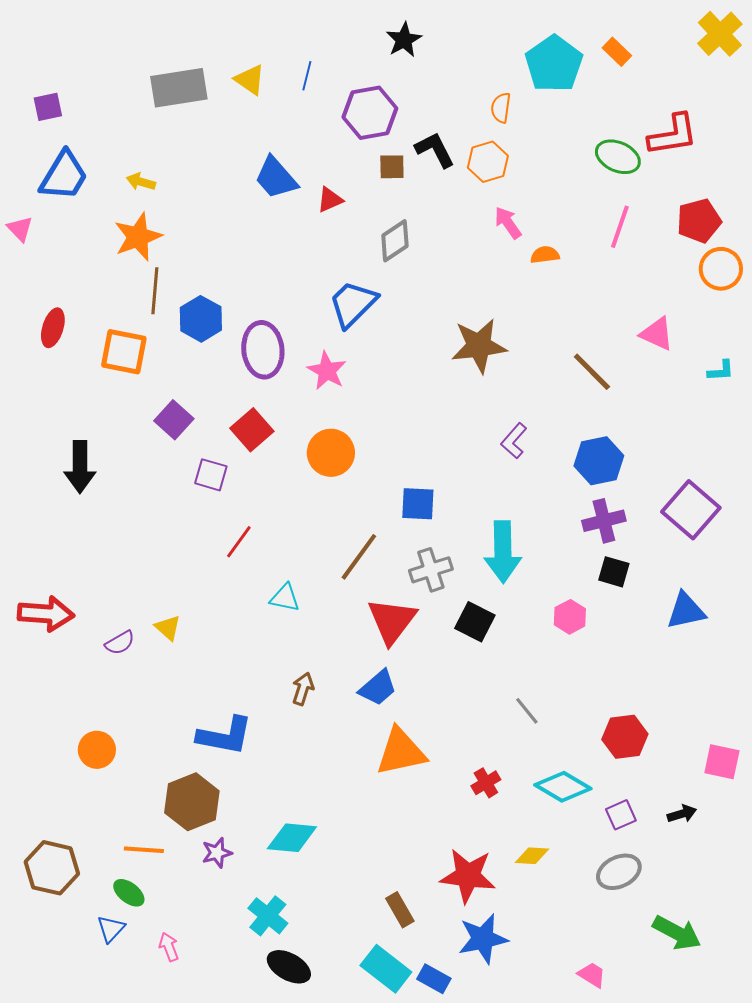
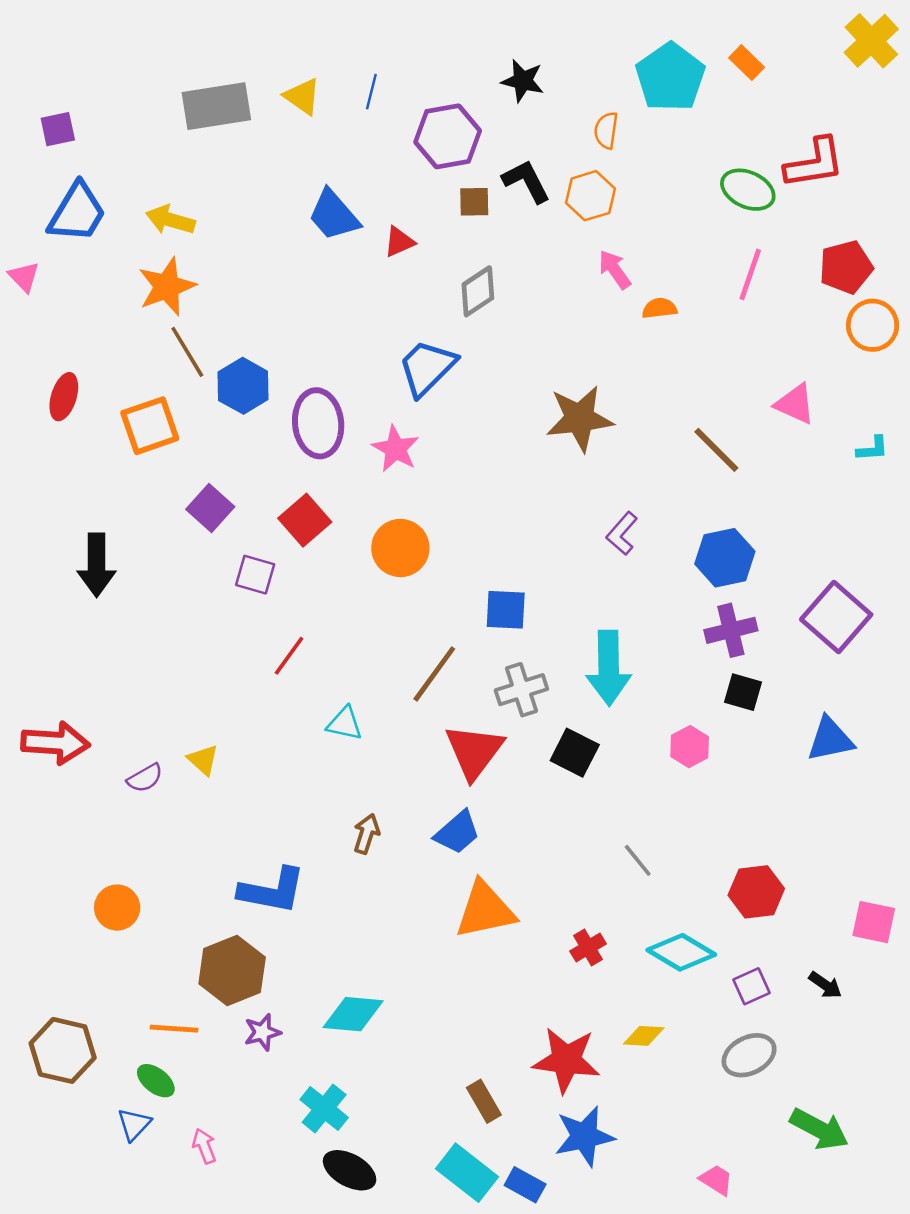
black star: (404, 40) -> (523, 81), moved, turned -30
yellow arrow: (141, 182) -> (170, 220), size x1.4
brown line: (155, 291) -> (187, 352), turned -36
orange square: (124, 352) -> (150, 426), turned -30
black arrow: (682, 814) -> (825, 985), turned 52

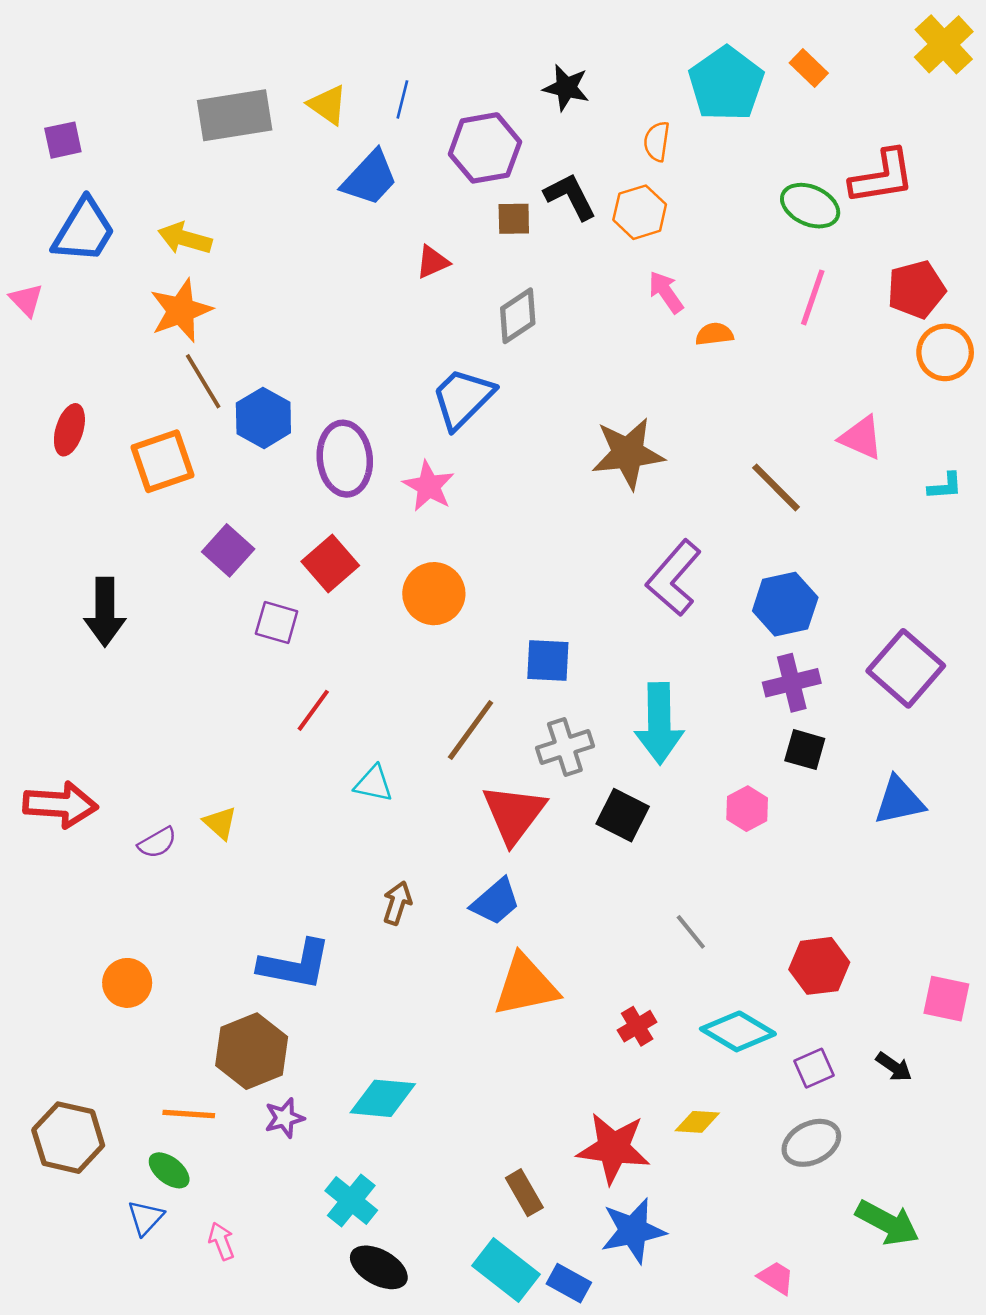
blue trapezoid: (334, 215) -> (370, 178), moved, turned -96
purple L-shape: (622, 533) -> (674, 578), size x1.6

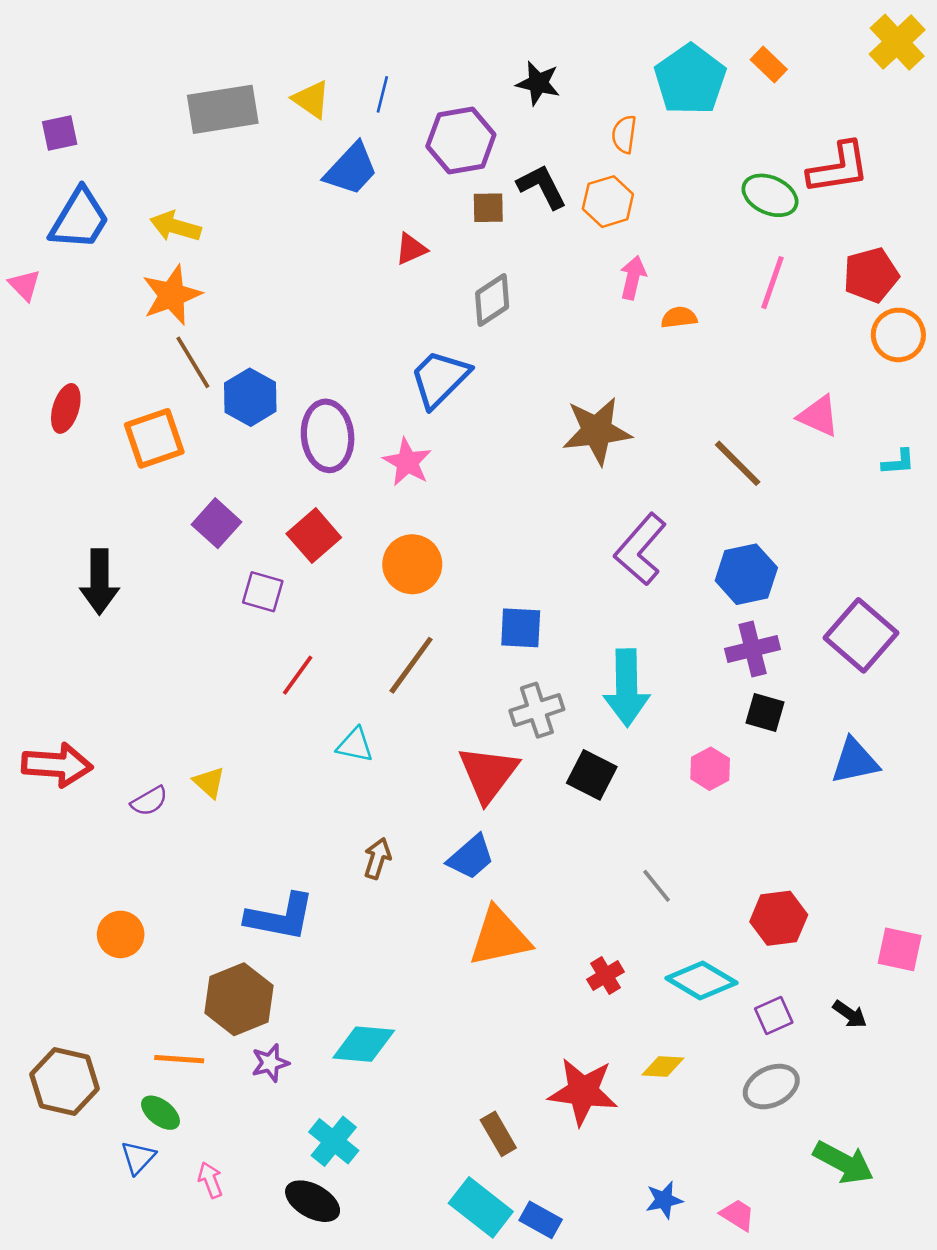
pink arrow: (666, 292) -> (633, 278), turned 48
brown line: (471, 730) -> (411, 665), moved
blue star: (633, 1231) -> (664, 1200), moved, size x0.6
black ellipse: (379, 1267) -> (313, 1201), moved

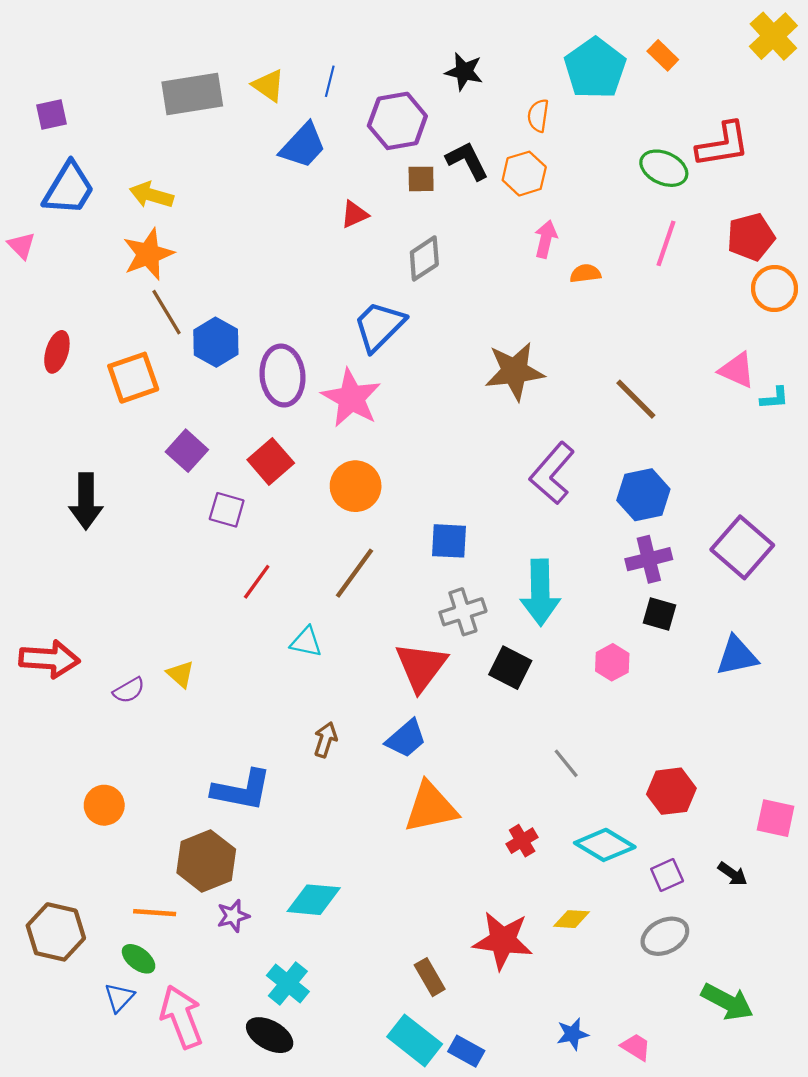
pink triangle: (819, 416) -> (737, 370), moved
pink star: (407, 462) -> (351, 398), size x1.4
pink arrow: (210, 1180) -> (182, 1017), size x2.0

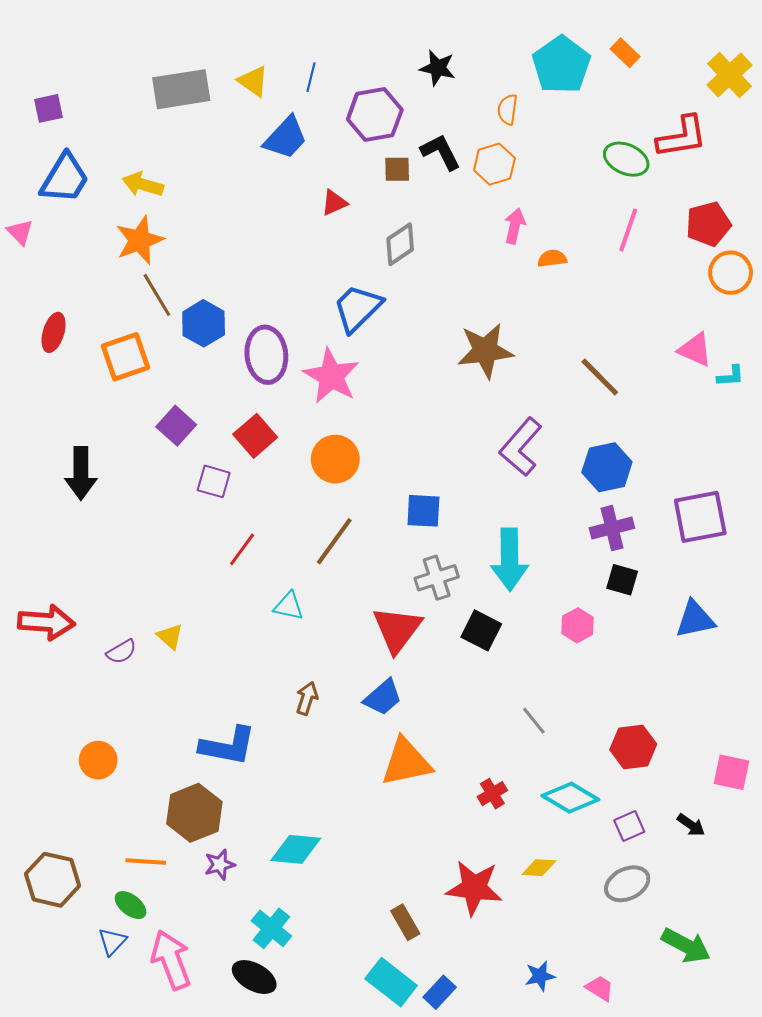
yellow cross: (773, 36) -> (730, 75), moved
purple square: (742, 547) -> (700, 517), turned 38
blue rectangle: (466, 1051) -> (440, 992), turned -76

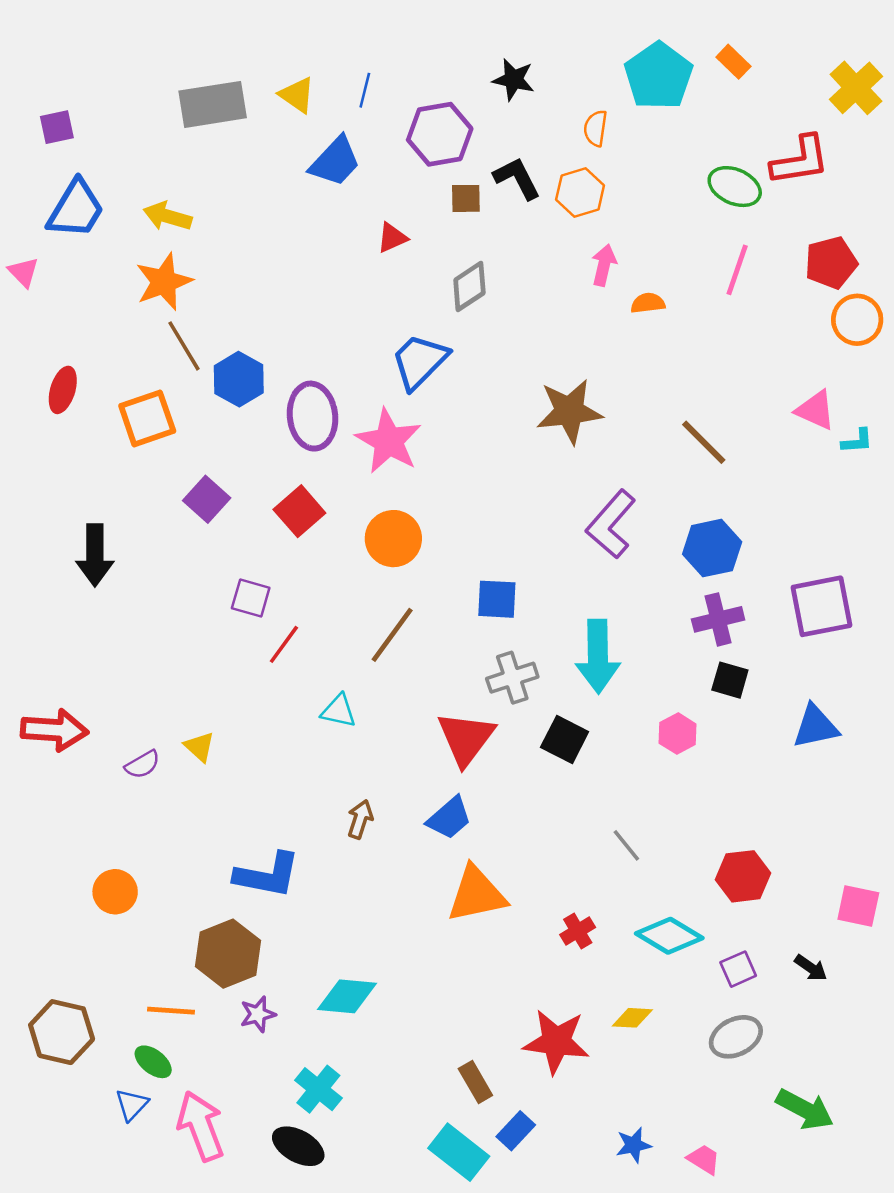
purple square: (214, 481) -> (251, 598), moved
blue rectangle: (440, 992) -> (516, 1131), moved

